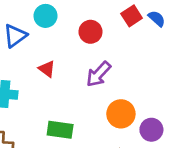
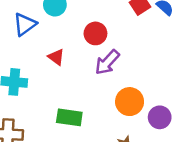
red circle: (91, 32) -> (95, 33), moved

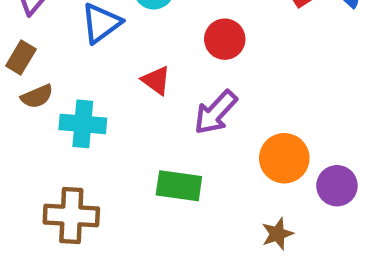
purple arrow: (107, 62) -> (216, 112), moved

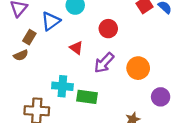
brown rectangle: (21, 57) -> (29, 37), moved
cyan cross: (83, 124) -> (62, 86), moved
orange circle: (284, 158) -> (138, 68), moved

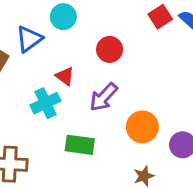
orange circle: (138, 68) -> (142, 127), moved
cyan cross: (62, 86) -> (45, 103), moved, turned -30

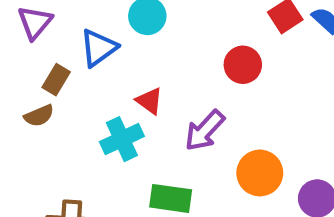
red circle: (110, 49) -> (243, 65), moved

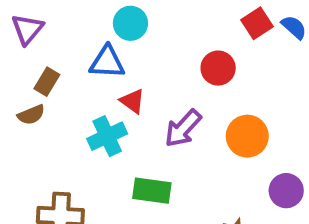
blue triangle: (98, 48) -> (107, 62), moved, turned 39
orange circle: (260, 173) -> (247, 136), moved

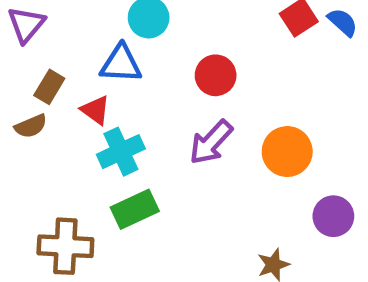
red circle: (218, 68) -> (216, 75), moved
red triangle: (132, 101) -> (95, 110), moved
green rectangle: (152, 191) -> (135, 209), moved, turned -33

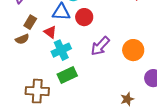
red circle: (216, 75) -> (84, 17), moved

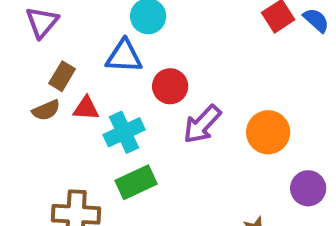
red circle: (84, 17) -> (170, 86), moved
red triangle: (50, 32) -> (86, 108), moved, turned -32

